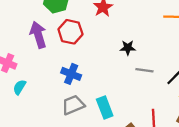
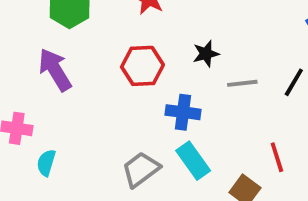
red hexagon: (70, 32) -> (142, 66), moved
blue cross: (71, 74) -> (183, 112), moved

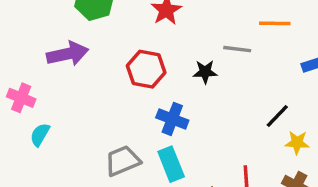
purple arrow: (55, 70) -> (68, 54), turned 96
gray line: (242, 83) -> (237, 49), moved

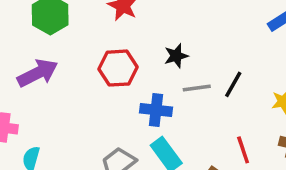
gray line: (237, 49) -> (197, 88), moved
black line: (277, 116) -> (233, 84), moved

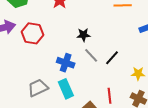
red hexagon: (118, 68) -> (32, 33), moved
gray line: (197, 88) -> (91, 55), turned 42

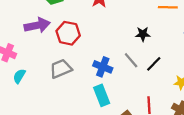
black star: (84, 35) -> (143, 34), moved
gray trapezoid: (38, 88) -> (61, 69), moved

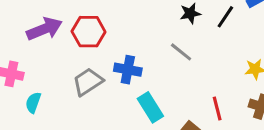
black line: (154, 64) -> (225, 17), moved
blue cross: (103, 67) -> (128, 70), moved

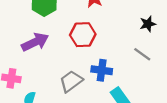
red hexagon: (89, 32) -> (83, 35), moved

